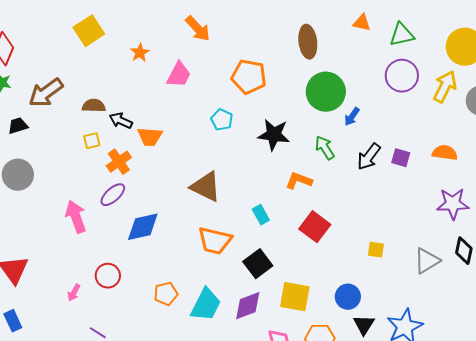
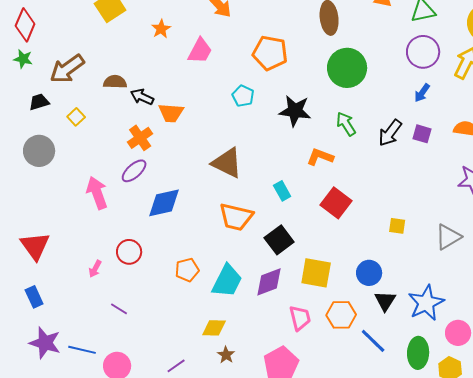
blue arrow: (352, 117) -> (422, 93), moved
yellow square: (92, 141) -> (76, 117), moved, turned -30

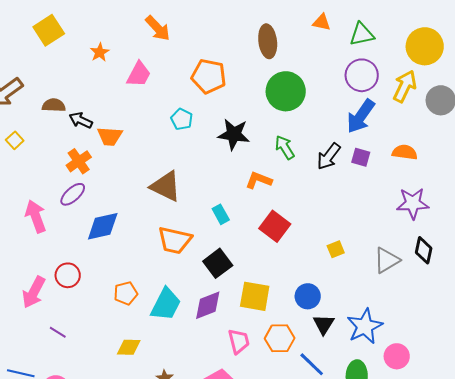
blue arrow: (422, 93) -> (361, 116), size x1.8
yellow square: (397, 226) -> (336, 249), turned -30
pink arrow: (95, 269) -> (34, 292), size x1.8
yellow diamond: (214, 328) -> (129, 347), moved

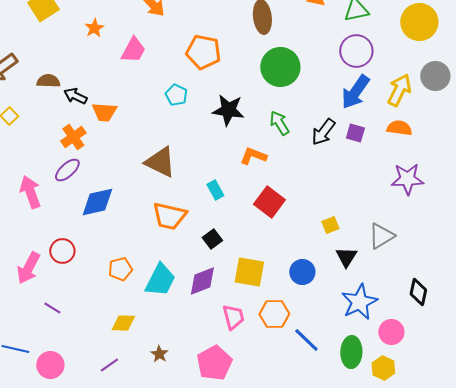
yellow arrow: (405, 86) -> (399, 90), moved
black diamond: (424, 250) -> (418, 292), moved
black square: (218, 263) -> (212, 239), size x0.7
black triangle: (324, 324) -> (346, 257), moved

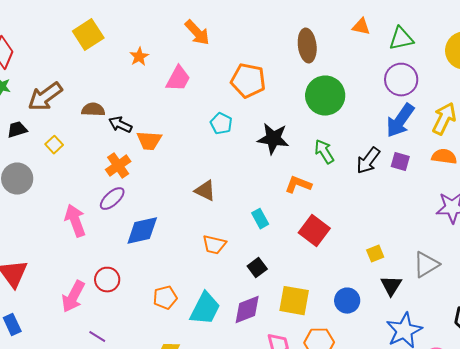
brown triangle: (160, 162) -> (205, 191), size x0.7
orange trapezoid: (169, 216) -> (214, 245), size x0.7

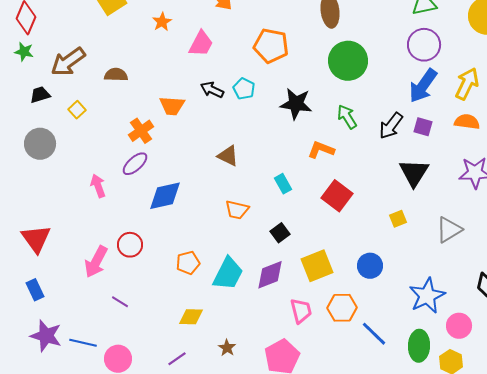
black arrow: (120, 125) -> (212, 90), moved
pink arrow: (75, 221) -> (98, 186), size x0.7
black triangle: (391, 286) -> (414, 173), moved, size x1.4
yellow square: (294, 301) -> (317, 266), turned -32

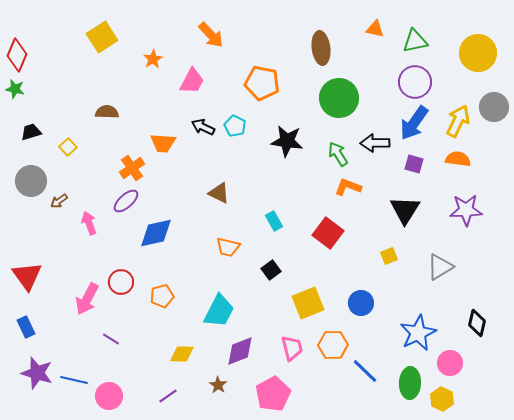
brown arrow: (68, 62) -> (59, 201), moved, size x0.5
black arrow: (391, 126) -> (375, 143), moved, turned 52
orange L-shape: (321, 150) -> (348, 187), moved
orange pentagon: (188, 263) -> (162, 296), moved
purple diamond: (270, 275) -> (240, 351), moved

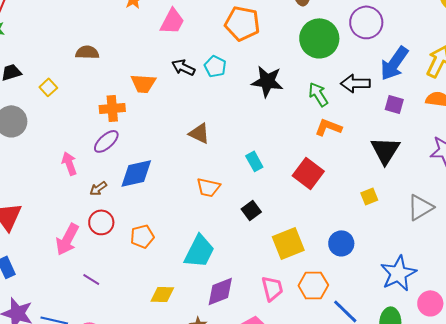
purple circle: (415, 82) -> (366, 22), moved
orange cross: (132, 168) -> (112, 108), turned 30
brown arrow: (59, 201) -> (98, 188), moved

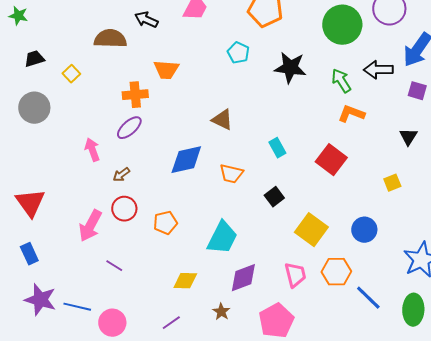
brown semicircle: (87, 52) -> (110, 39), size x1.4
black arrow: (183, 67) -> (146, 20), moved
black triangle: (385, 150) -> (408, 137), size x0.6
blue diamond: (136, 173) -> (186, 160), moved
yellow square: (288, 243) -> (311, 230), turned -32

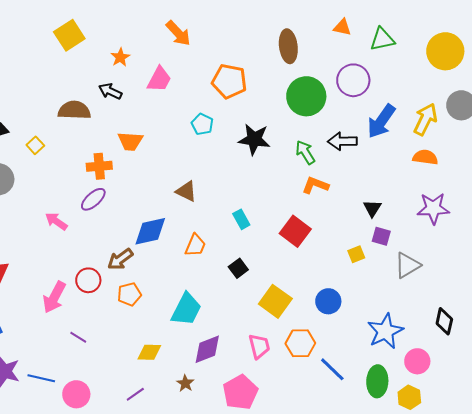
purple square: (417, 91) -> (381, 236), moved
pink arrow: (92, 150) -> (56, 221), turned -35
orange trapezoid: (231, 174) -> (195, 245), turned -80
brown arrow: (121, 175) -> (120, 259), moved, size x1.5

